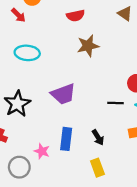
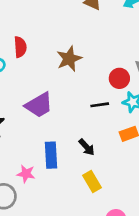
red semicircle: (76, 16) -> (20, 47), moved, turned -72
brown star: (88, 46) -> (69, 59), moved

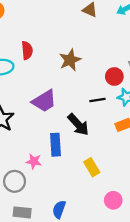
black arrow: (87, 147) -> (78, 125), moved, size x1.5

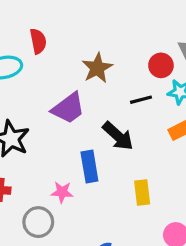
brown star: (70, 60) -> (97, 68), moved
yellow rectangle: (92, 167) -> (142, 192), turned 30

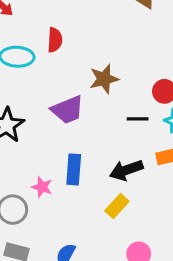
black arrow: (118, 136) -> (126, 170), moved, turned 104
yellow rectangle: (142, 192) -> (117, 206), turned 35

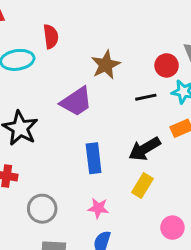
pink star: (42, 187) -> (98, 208), moved

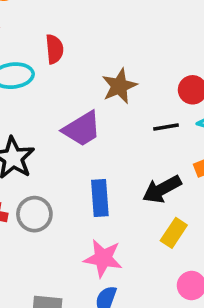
yellow rectangle: (142, 185) -> (174, 233), moved
pink star: (98, 208) -> (103, 258), size x1.5
gray circle: (42, 209) -> (34, 214), moved

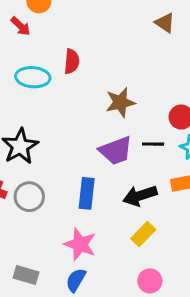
purple trapezoid: (82, 129) -> (116, 151), moved

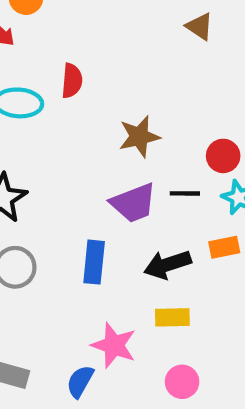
yellow rectangle: (143, 234) -> (172, 317), turned 45
pink star: (80, 244) -> (114, 345), moved

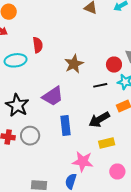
purple trapezoid: (133, 203) -> (53, 96), moved

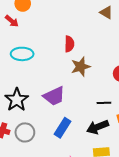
red semicircle: (38, 45) -> (69, 44), moved
black line: (100, 85) -> (104, 103), moved
blue rectangle: (66, 125) -> (62, 128), turned 30

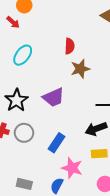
cyan ellipse: (22, 54) -> (23, 55), turned -55
blue rectangle: (62, 128) -> (57, 143), moved

